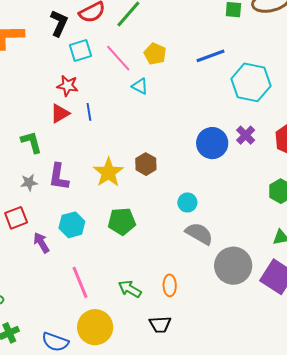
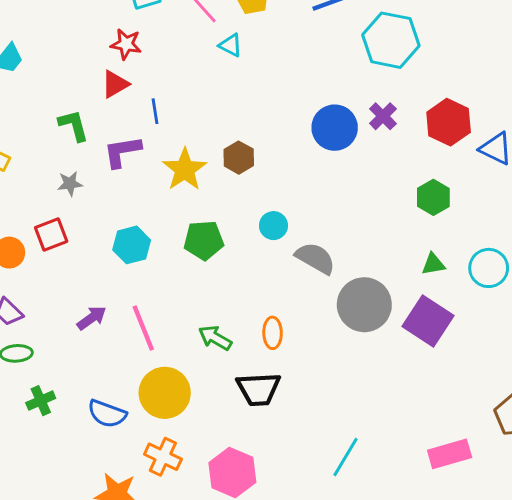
blue line: (89, 112) -> (155, 111), moved
purple L-shape: (59, 177) -> (122, 152), moved, turned 72
cyan circle: (187, 202) -> (273, 226), moved
purple arrow: (41, 243) -> (92, 318), moved, turned 85
black trapezoid: (160, 324) -> (259, 389), size x1.4

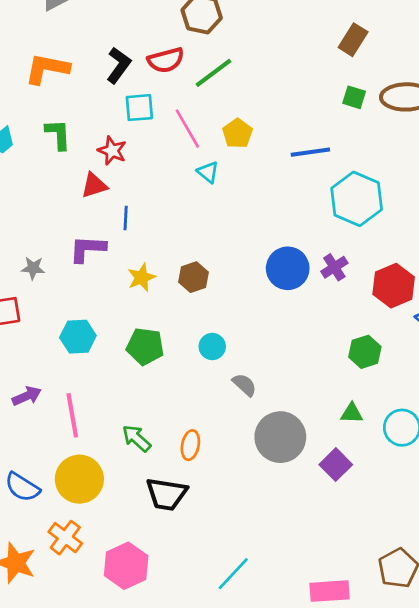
green L-shape: (74, 125) -> (58, 134), moved
yellow star: (185, 169) -> (141, 277), size x0.7
gray semicircle: (315, 258) -> (244, 385), size x0.7
purple square: (428, 321) -> (336, 465), size x0.7

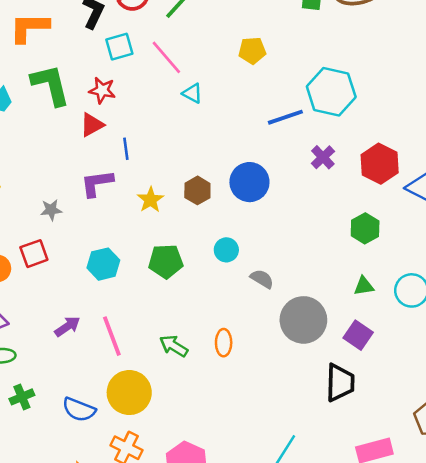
yellow pentagon: (237, 133) -> (252, 51), moved, turned -30
green L-shape: (58, 134) -> (51, 85), size x1.5
blue line: (310, 152) -> (285, 117), moved
blue circle: (288, 268) -> (249, 182), moved
black trapezoid: (166, 494) -> (340, 383), moved, turned -87

